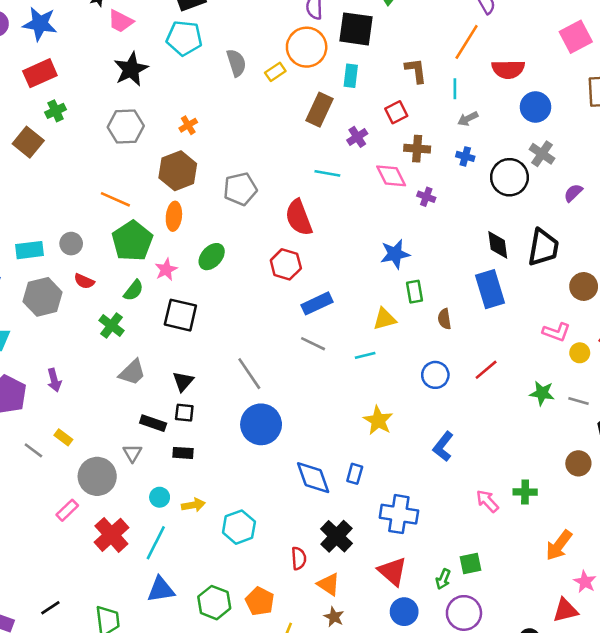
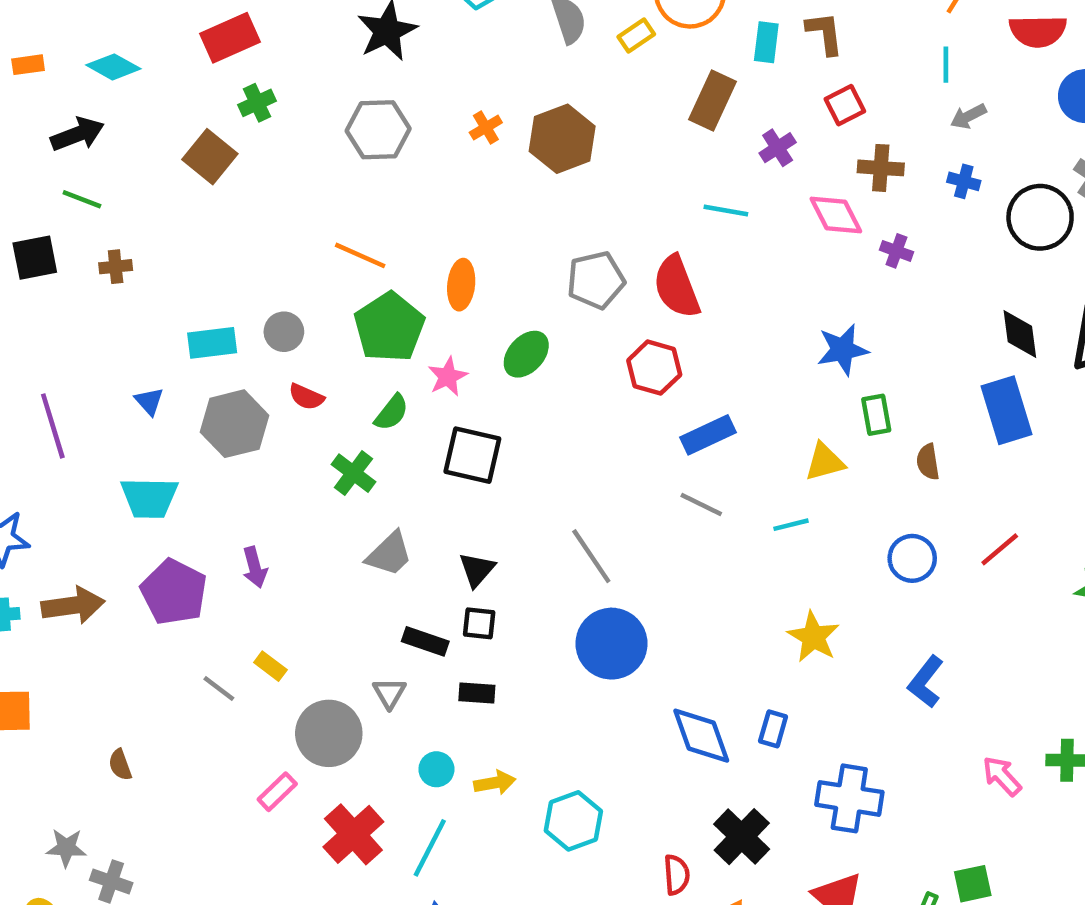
brown L-shape: (416, 71) -> (825, 33), moved
brown hexagon: (178, 171) -> (562, 139), moved
gray pentagon: (240, 189) -> (596, 280), moved

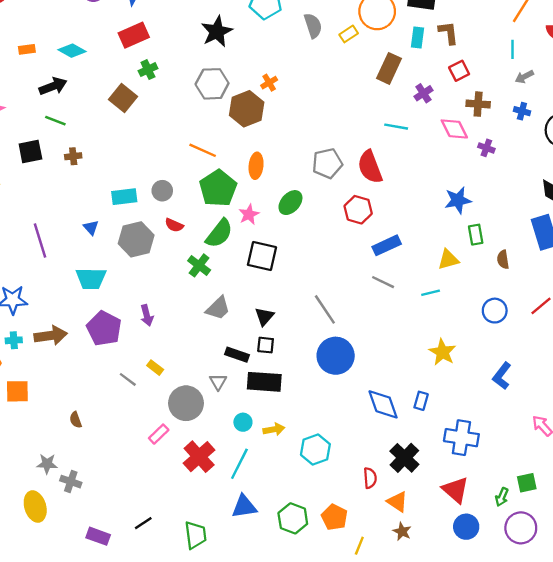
brown hexagon: (562, 139) -> (247, 109), moved
green semicircle: (392, 412) -> (219, 233), size x1.5
black rectangle: (477, 693) -> (264, 382), size x1.8

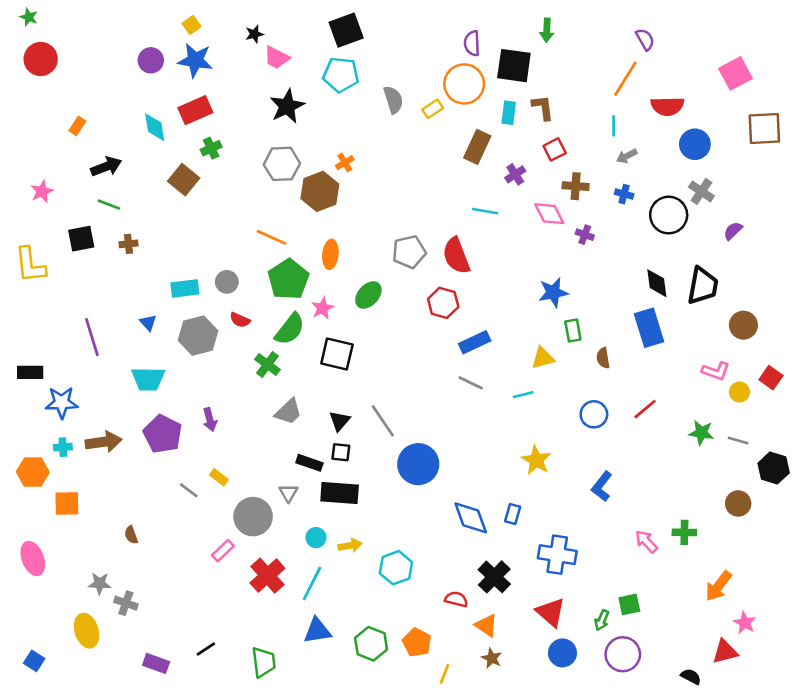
orange rectangle: (27, 49) -> (77, 126), turned -49
cyan diamond: (72, 51) -> (155, 127), moved, turned 52
gray line: (325, 309) -> (383, 421), moved
red semicircle: (370, 478) -> (456, 599), turned -72

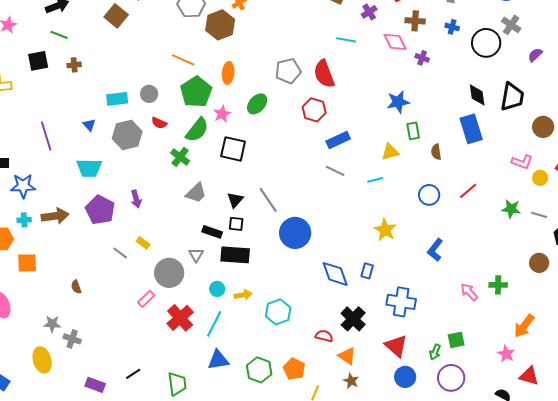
pink star: (745, 623) -> (506, 354), moved
red triangle: (725, 652) -> (529, 376), turned 30

